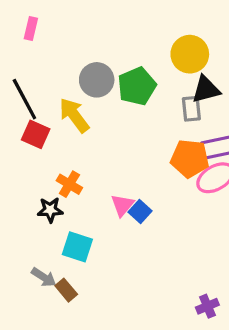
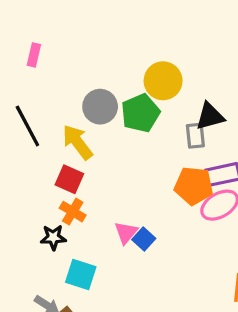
yellow circle: (190, 54) -> (163, 81), moved
red square: (36, 134) -> (69, 179), moved

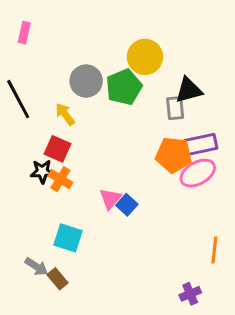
yellow arrow: (77, 142) -> (65, 114), size x0.7
black star: (53, 237) -> (42, 172), moved

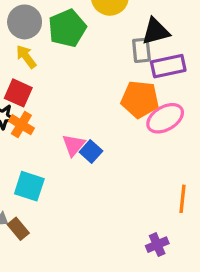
gray circle: (86, 81) -> (25, 22), moved
green pentagon: (124, 87) -> (67, 28), moved
purple rectangle: (201, 144) -> (168, 66), moved

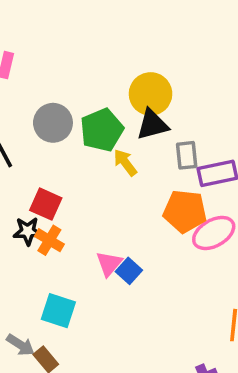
black triangle: (156, 31) -> (152, 125), moved
yellow arrow: (26, 57) -> (125, 163), moved

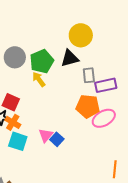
yellow circle: (151, 94) -> (81, 35), moved
yellow arrow: (125, 163) -> (39, 79), moved
cyan square: (58, 311) -> (18, 141), moved

